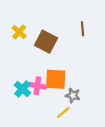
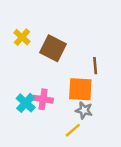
brown line: (83, 29) -> (95, 66), moved
orange square: (56, 79) -> (80, 89), moved

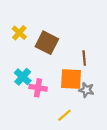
cyan cross: (26, 103) -> (23, 77), moved
gray star: (84, 110) -> (86, 90), moved

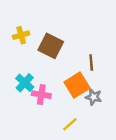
yellow cross: (19, 33) -> (21, 35), turned 32
orange square: (71, 79) -> (77, 85), turned -35

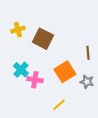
brown line: (91, 63) -> (88, 53), moved
gray star: (94, 97) -> (87, 82), moved

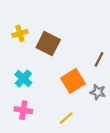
brown line: (88, 53) -> (99, 59), turned 32
pink cross: (35, 80) -> (23, 110), moved

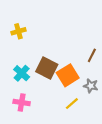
brown square: (48, 44) -> (47, 68), moved
yellow line: (66, 118) -> (72, 104), moved

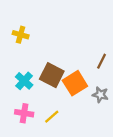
yellow cross: (18, 31) -> (21, 35), turned 32
yellow line: (72, 104) -> (52, 117), moved

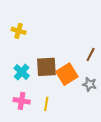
brown square: (52, 75) -> (46, 67), turned -30
yellow line: (52, 117) -> (46, 104), turned -40

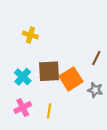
yellow cross: (19, 31) -> (30, 35), moved
pink cross: (22, 101) -> (23, 108), turned -35

